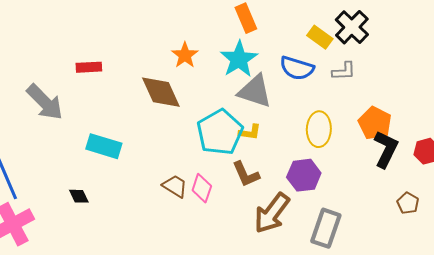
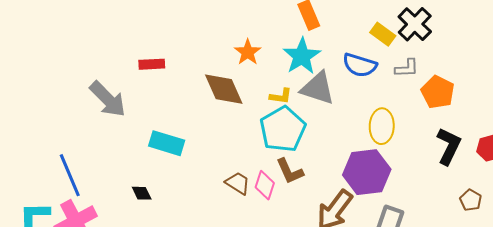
orange pentagon: (375, 123) -> (438, 92), moved
yellow L-shape: (250, 132) -> (281, 96), moved
brown L-shape: (246, 174) -> (290, 171), moved
purple hexagon: (304, 175) -> (367, 172), size x1.4

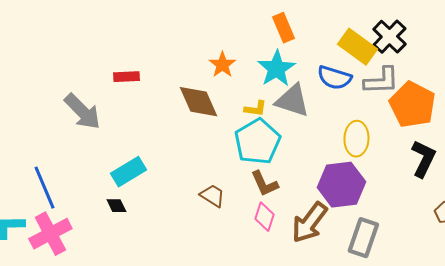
yellow rectangle: (383, 34) -> (357, 47), size x1.5
gray L-shape: (407, 68) -> (381, 81), size x1.5
orange pentagon: (438, 92) -> (412, 105), size x1.4
cyan rectangle: (167, 143) -> (128, 172), moved, turned -48
pink diamond: (265, 185) -> (264, 217), moved

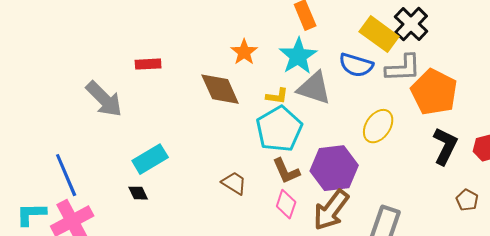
yellow ellipse: (356, 139) -> (378, 126), turned 32
purple hexagon: (341, 185) -> (334, 168), moved

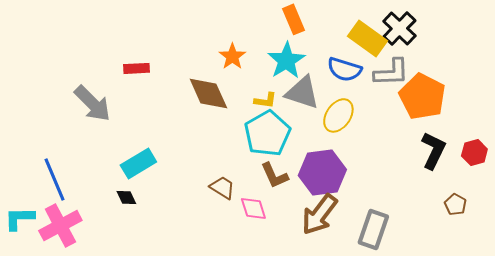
yellow ellipse: (378, 126) -> (338, 115), moved
pink diamond: (286, 204) -> (253, 208), moved, turned -36

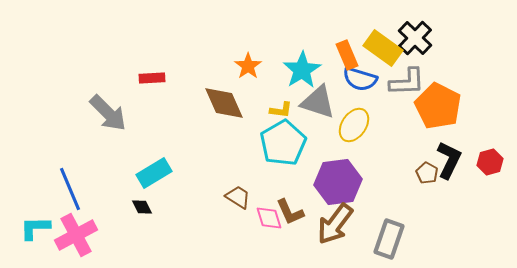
orange rectangle: (293, 19) -> (347, 55), moved
brown L-shape: (274, 175) -> (290, 212), moved
brown pentagon: (455, 204) -> (427, 173), moved

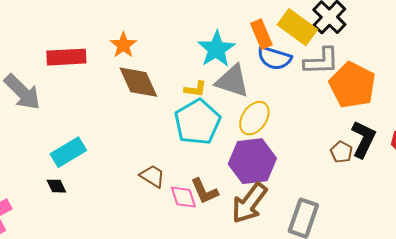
orange star: (248, 66) -> (123, 45), moved
red rectangle: (152, 78) -> (66, 57), size x1.5
yellow ellipse: (354, 125) -> (254, 118), moved

